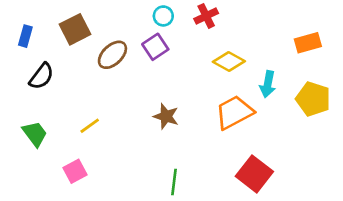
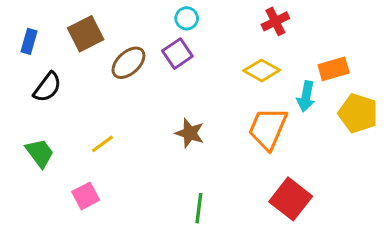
red cross: (206, 16) -> (275, 21), moved
orange rectangle: (308, 43) -> (334, 69), moved
orange trapezoid: (234, 112) -> (268, 129), turned -39

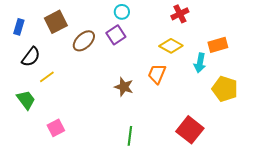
yellow pentagon: (358, 113) -> (225, 89), moved
orange trapezoid: (268, 129) -> (157, 74), moved, size x0.7
yellow line: (102, 144) -> (47, 77), moved

